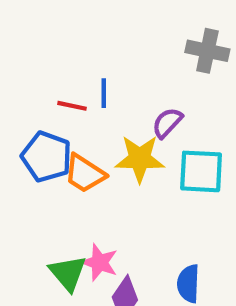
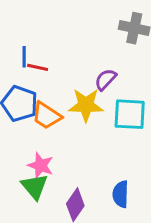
blue line: (104, 93) -> (24, 57), moved
pink star: (99, 262) -> (41, 165), moved

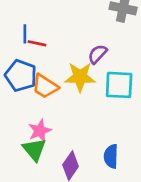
pink star: (41, 165) -> (40, 131), turned 30

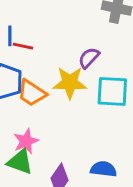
green triangle: (34, 150) -> (20, 162), turned -30
blue semicircle: (111, 156) -> (103, 169), turned 95

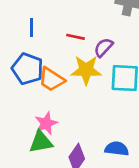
red line: (23, 46) -> (75, 37), moved
green triangle: (20, 162) -> (41, 142), turned -30

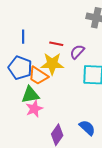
yellow star: (86, 70) -> (52, 64), moved
green triangle: (41, 142) -> (30, 95), moved
blue semicircle: (117, 149) -> (87, 128), turned 36

